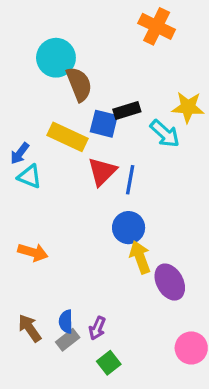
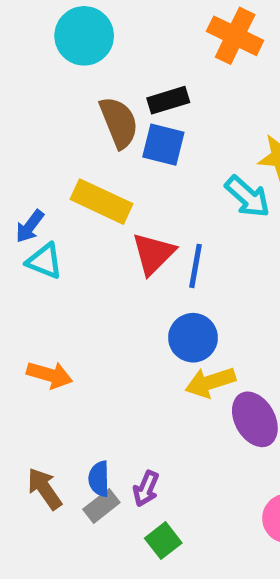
cyan circle: (56, 58) -> (84, 36), moved
black rectangle: (127, 110) -> (168, 100), moved
blue square: (104, 124) -> (163, 145), moved
yellow arrow: (140, 257) -> (210, 382), turned -88

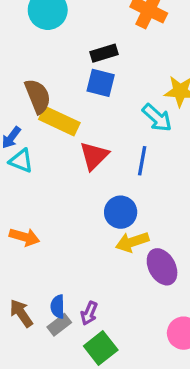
brown semicircle: (119, 122) -> (38, 96), moved
blue line: (195, 266) -> (142, 161), moved
green square: (163, 541) -> (101, 348), size x1.4

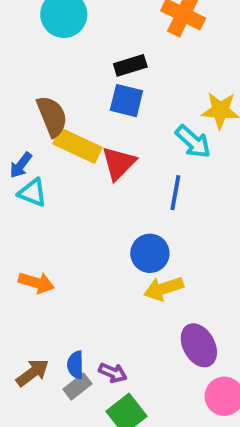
red triangle: (94, 156) -> (119, 163), moved
purple ellipse: (162, 267) -> (199, 345), moved
brown arrow: (21, 313) -> (32, 373), turned 88
purple arrow: (89, 313) -> (113, 373), turned -90

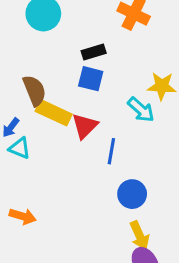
blue line: (175, 193) -> (111, 151), moved
blue circle: (150, 253) -> (132, 194), moved
yellow arrow: (164, 289) -> (139, 235), moved, turned -96

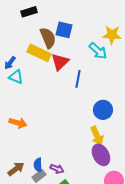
black rectangle: (94, 52) -> (29, 12), moved
brown semicircle: (34, 90) -> (48, 38), moved
blue circle: (132, 194) -> (103, 110), moved

